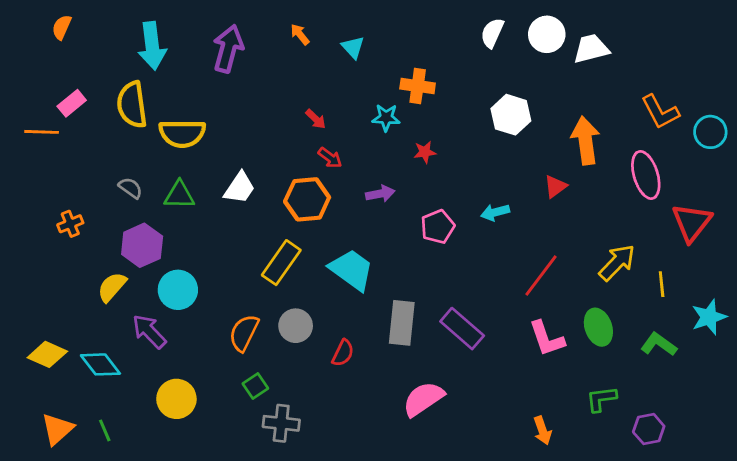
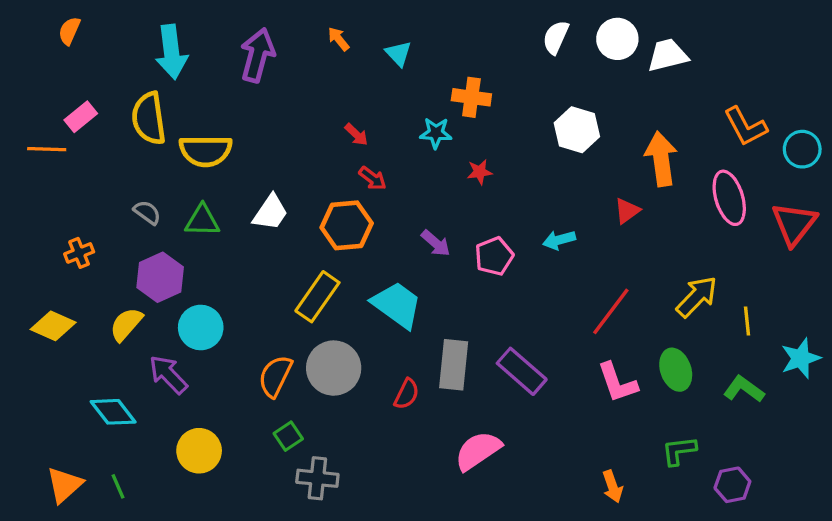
purple arrow: (380, 194) -> (436, 243), moved, turned 52
red triangle: (692, 222) -> (794, 224), moved
gray circle: (296, 326) -> (334, 368), size x1.4
red semicircle: (343, 353) -> (407, 394), moved
yellow diamond: (47, 354) -> (53, 326), moved

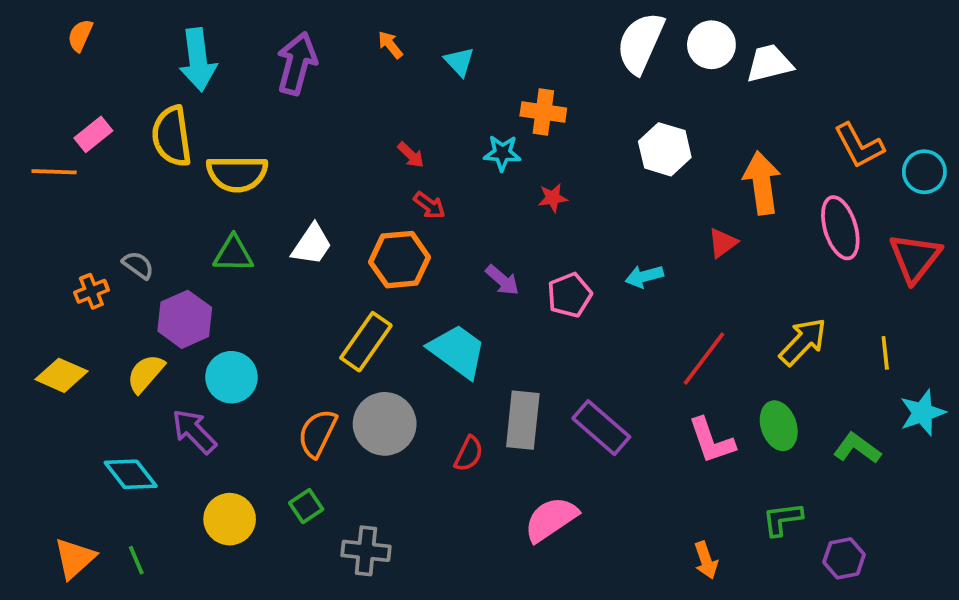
white semicircle: (556, 37) -> (640, 43), size x1.6
gray semicircle: (147, 212) -> (138, 265), moved
yellow line: (747, 321) -> (885, 353), moved
green square: (288, 436) -> (306, 506), moved

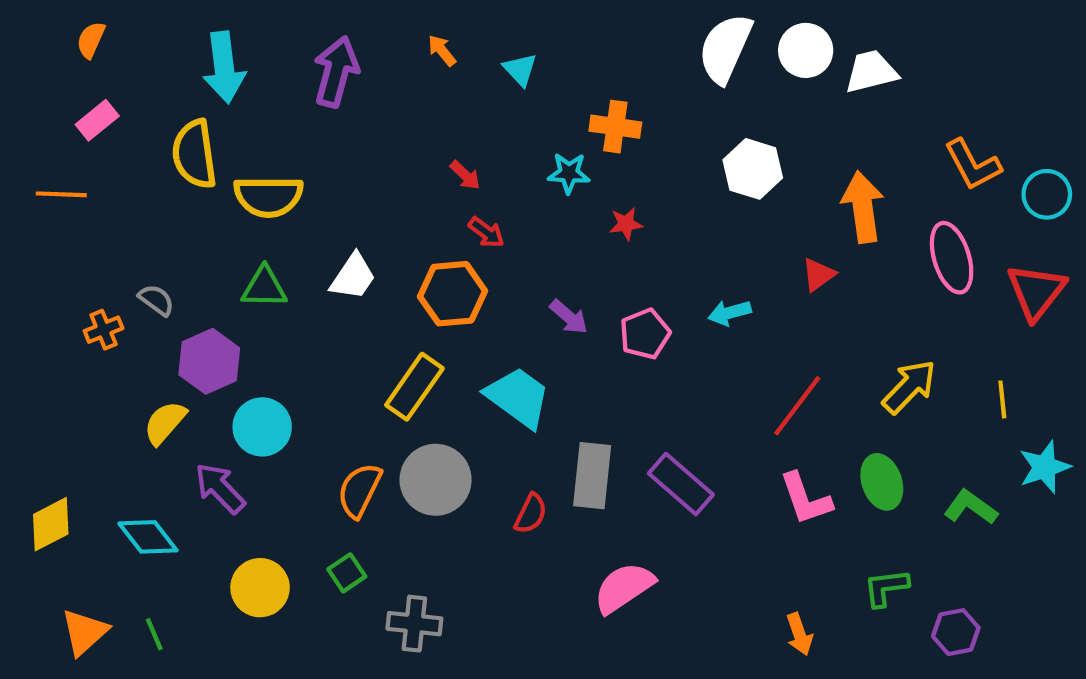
pink rectangle: (93, 134) -> (97, 120), moved
yellow diamond: (62, 375) -> (51, 524), moved, turned -51

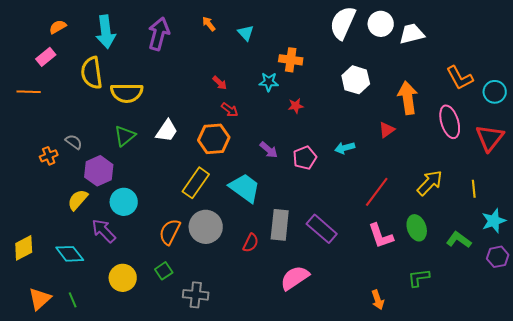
orange semicircle: (91, 40) -> (58, 27), moved, turned 36
green triangle: (264, 287) -> (125, 136), turned -40
purple hexagon: (956, 632) -> (498, 257), moved

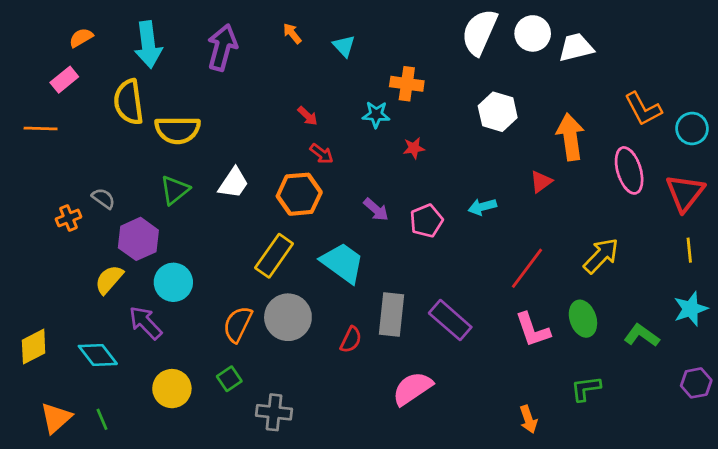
yellow line: (474, 189) -> (689, 250), moved
purple hexagon: (498, 257) -> (696, 383), moved

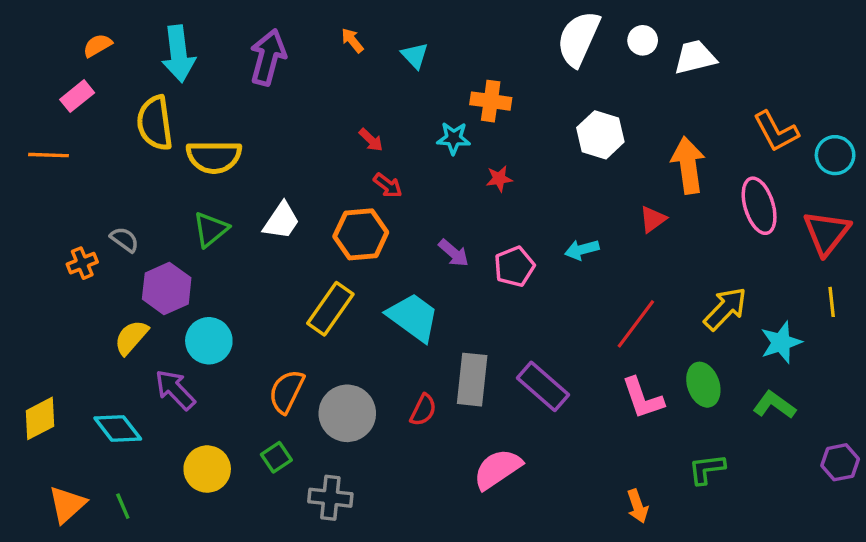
white circle: (533, 33) -> (643, 40), size x0.7
cyan star: (691, 309) -> (781, 342), moved
gray circle: (288, 317) -> (347, 413), moved

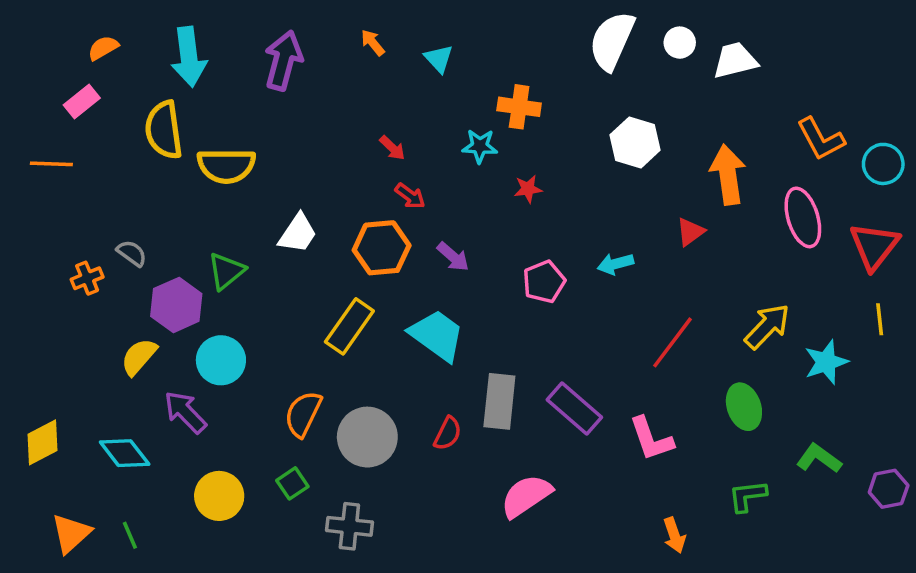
green triangle: (211, 229) -> (226, 271), moved
purple arrow: (454, 253) -> (453, 257), moved
pink L-shape: (643, 398) -> (651, 439), moved
green L-shape: (774, 405) -> (819, 458), moved

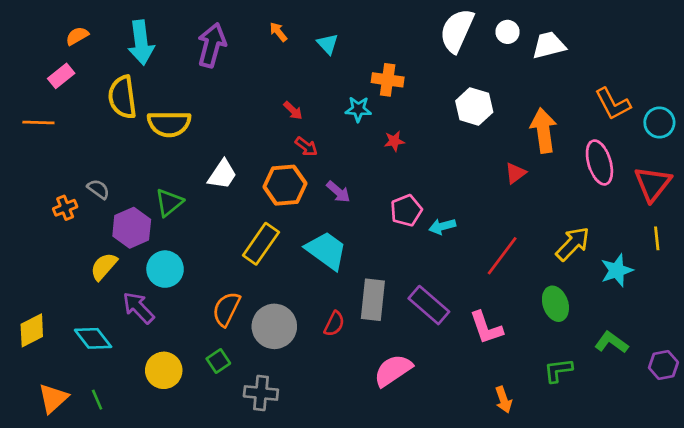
cyan arrow: (615, 264) -> (442, 226), moved

